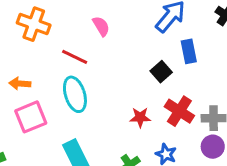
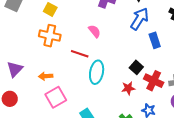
black square: (161, 72) -> (136, 67), moved
cyan ellipse: (75, 94) -> (97, 72), moved, turned 35

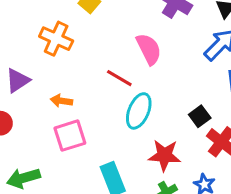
pink semicircle: (95, 31) -> (149, 49), size x1.5
orange cross: (50, 36) -> (56, 39), moved
red star: (128, 88) -> (165, 155), moved, size x1.5

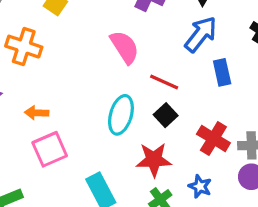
red line: (119, 78) -> (164, 82), moved
black square: (200, 116) -> (166, 115), moved

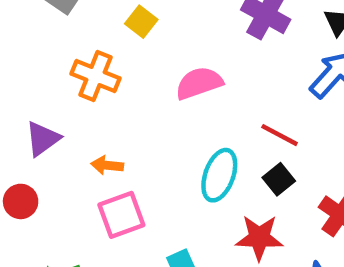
pink semicircle: (125, 47) -> (199, 83), moved, turned -80

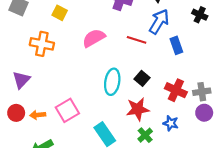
red line: (280, 135) -> (137, 40), moved
orange arrow: (107, 165) -> (38, 115), moved

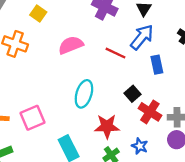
black square: (142, 78) -> (133, 94), moved

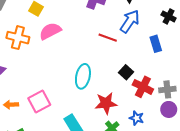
pink semicircle: (71, 45) -> (50, 31), moved
blue rectangle: (157, 65) -> (156, 44), moved

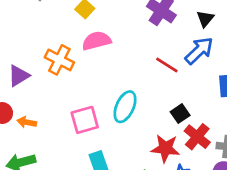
orange cross: (18, 38) -> (59, 60), moved
pink square: (39, 102) -> (85, 120), moved
red star: (106, 103) -> (165, 148), moved

